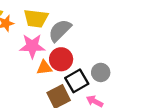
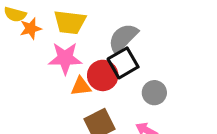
gray semicircle: (60, 30) -> (123, 38), moved
black square: (77, 81) -> (123, 63), moved

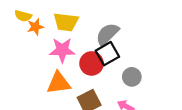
orange triangle: (81, 86) -> (59, 83), moved, size x1.5

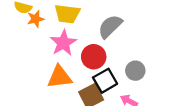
pink star: (62, 50) -> (63, 43), turned -30
black square: (107, 54) -> (105, 81), moved

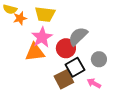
gray semicircle: (110, 26) -> (78, 36), moved
orange triangle: (60, 77) -> (35, 52), moved

